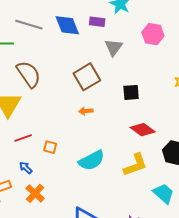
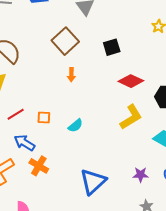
orange arrow: (86, 111) -> (71, 75), turned -72
cyan semicircle: (92, 160) -> (75, 126), moved, size x0.6
blue arrow: (26, 168) -> (24, 143), size x1.5

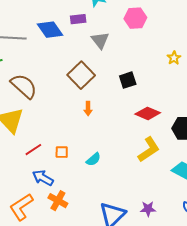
purple star: (141, 175) -> (148, 209), moved

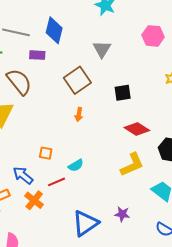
pink hexagon: (135, 18) -> (153, 36), moved
purple rectangle: (78, 19) -> (37, 55), moved
blue diamond: (50, 30) -> (54, 30), turned 40
red line: (33, 150) -> (57, 182), moved
purple star: (148, 209) -> (122, 214), moved

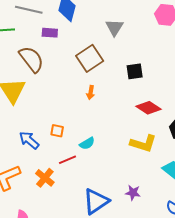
yellow L-shape: (132, 165) -> (143, 143), turned 40
blue arrow: (23, 175) -> (29, 140), moved

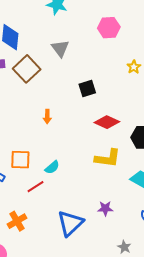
brown square: (90, 58) -> (27, 69), moved
orange square: (57, 131) -> (20, 160), size x1.5
orange cross: (45, 178) -> (17, 221), moved, turned 30

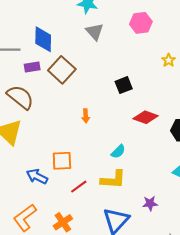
gray triangle: (60, 48) -> (95, 32), moved
yellow L-shape: (108, 158) -> (113, 180), moved
cyan semicircle: (52, 167) -> (118, 152), moved

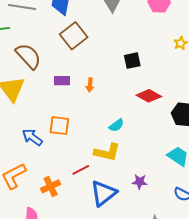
purple rectangle: (32, 67) -> (62, 81), moved
red line: (79, 187) -> (81, 170), moved

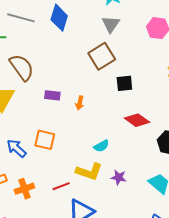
brown square: (74, 36) -> (102, 56), moved
purple star: (140, 182) -> (119, 177), moved
orange cross: (51, 186) -> (24, 189), moved

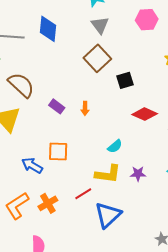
purple rectangle: (52, 95) -> (57, 106), turned 42

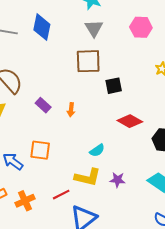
brown square: (97, 58) -> (88, 61), turned 36

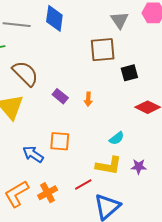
gray triangle: (94, 28) -> (120, 20), moved

